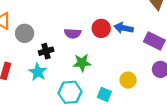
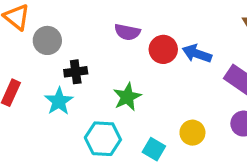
purple semicircle: (73, 33) -> (127, 32), moved
green star: (82, 63) -> (127, 97), turned -30

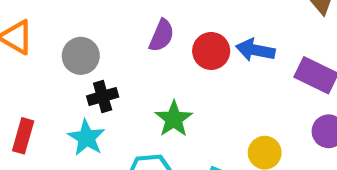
purple semicircle: (127, 32) -> (162, 35), turned -70
gray circle: (47, 40) -> (81, 56), moved

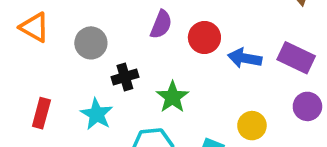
blue arrow: (255, 50) -> (245, 58), moved
black cross: (103, 97) -> (125, 77), moved

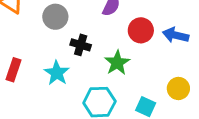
red circle: (204, 37) -> (141, 30), moved
black cross: (125, 77) -> (81, 45), turned 30

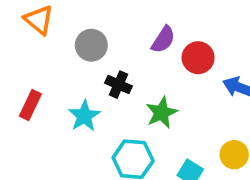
red circle: (141, 30) -> (198, 58), moved

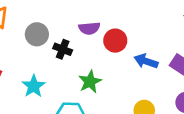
purple semicircle: (163, 40) -> (89, 28), turned 54
black cross: (119, 85) -> (63, 49), moved

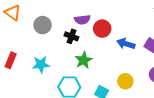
black cross: (63, 49) -> (71, 36), moved
cyan star: (34, 86) -> (41, 65), turned 30

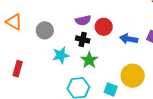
black cross: (71, 36) -> (83, 39), moved
cyan star: (41, 65) -> (61, 55), moved
yellow circle: (125, 81) -> (133, 76), size x1.5

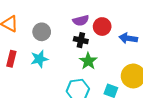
cyan star: (61, 55) -> (39, 59), moved
red rectangle: (18, 69) -> (11, 59), moved

